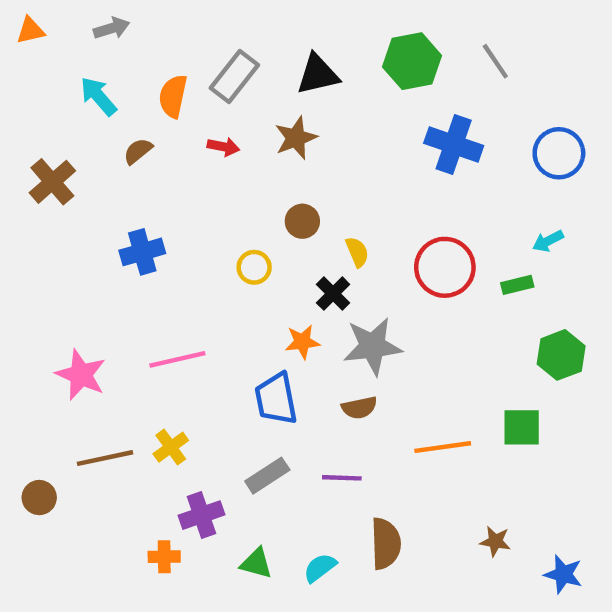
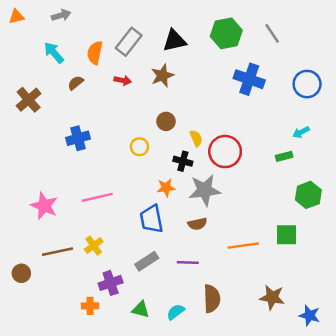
red circle: (445, 267) -> (225, 152), moved
black cross: (333, 294) -> (183, 161), turned -30
brown star: (495, 541) -> (272, 297), size x1.5

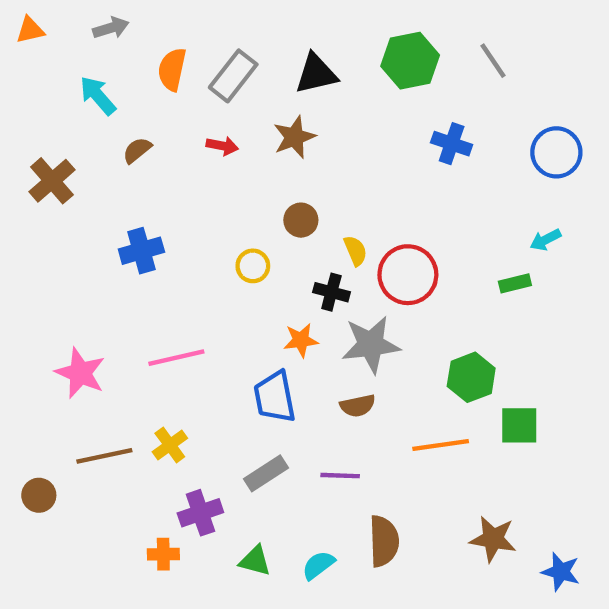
orange semicircle: (95, 53) -> (172, 69), moved
blue cross: (249, 79) -> (452, 144), size x0.7
green hexagon: (308, 195) -> (471, 377), moved

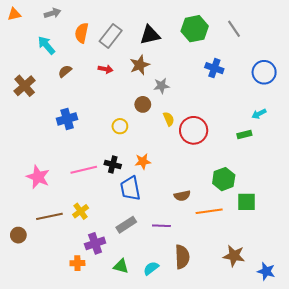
black cross: (331, 292) -> (113, 165), moved
gray star: (371, 345) -> (161, 86), moved, size x0.6
brown semicircle: (358, 406) -> (182, 196), moved

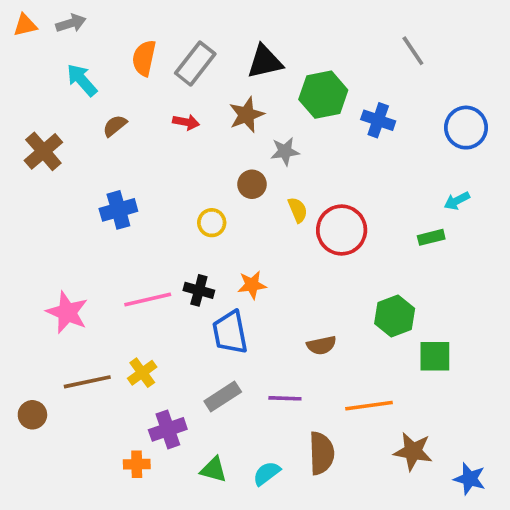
gray arrow: (53, 13) -> (71, 23), moved
green hexagon: (195, 29) -> (323, 95), moved
orange line: (209, 211) -> (369, 406), moved

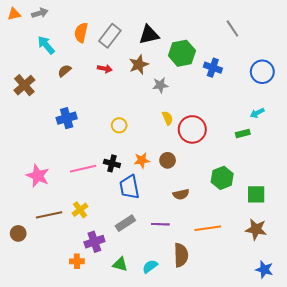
brown circle: (252, 184) -> (168, 160), moved
green square: (435, 356) -> (256, 194), moved
brown star: (413, 451) -> (256, 229), moved

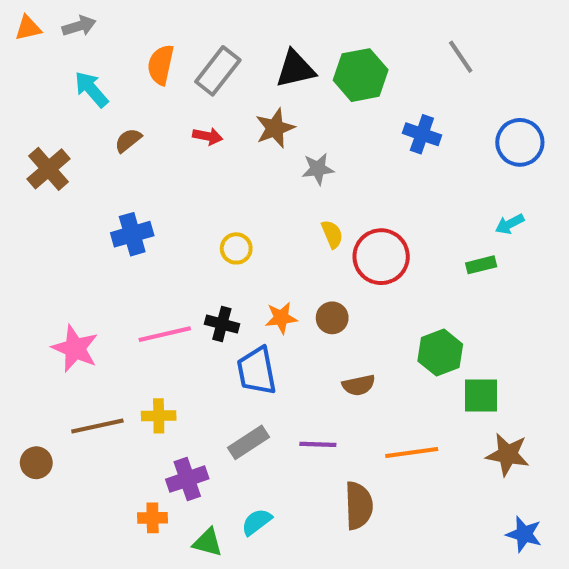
green hexagon: (182, 53) -> (361, 75), moved
green square: (256, 194) -> (481, 395), moved
yellow cross: (80, 210) -> (159, 416), turned 35
green triangle: (120, 264) -> (208, 542), moved
cyan semicircle: (150, 266) -> (257, 522), moved

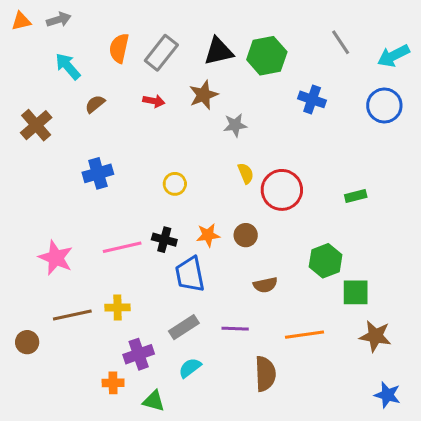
cyan arrow: (510, 224) -> (393, 56), moved, size x1.5
cyan semicircle: (257, 522) -> (190, 368), moved

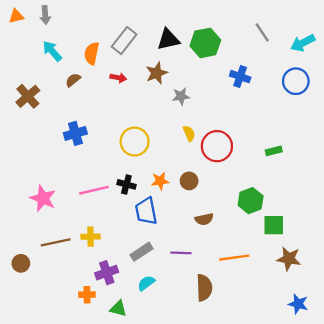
gray arrow: (59, 20) -> (45, 15), turned 102
orange semicircle: (119, 48) -> (92, 53), moved
yellow circle: (175, 184) -> (135, 142), size x1.6

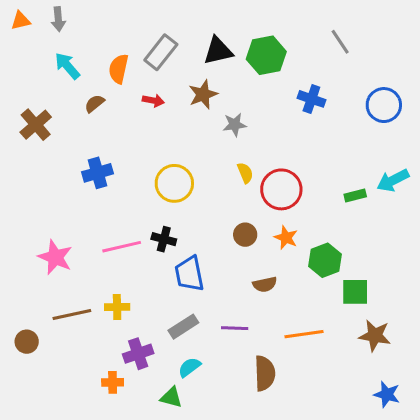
cyan arrow: (303, 43) -> (393, 180), moved
orange star: (160, 181) -> (286, 238), moved, turned 30
green triangle: (118, 309) -> (171, 397), moved

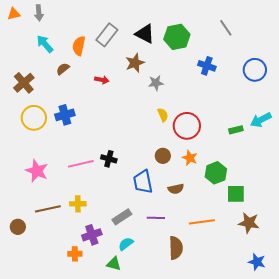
black triangle: (218, 51) -> (145, 34), turned 40
red arrow: (153, 100) -> (102, 80), moved
yellow circle: (174, 183) -> (34, 118), moved
blue trapezoid: (189, 274) -> (143, 182), moved

